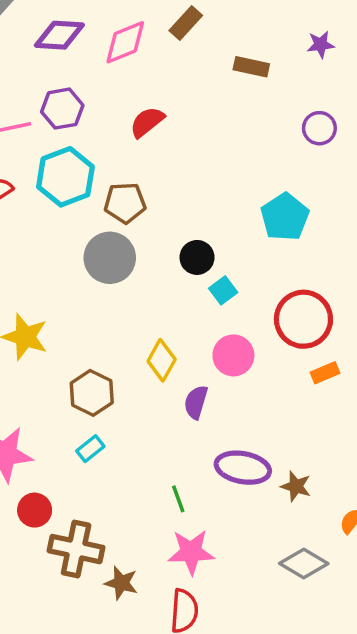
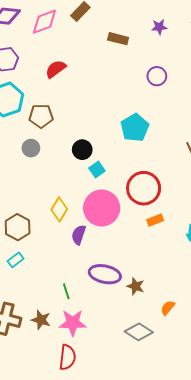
gray circle: (110, 258) -> (31, 148), size x0.6
pink circle: (233, 355) -> (102, 208), size x1.5
brown star: (121, 583) -> (41, 320), moved

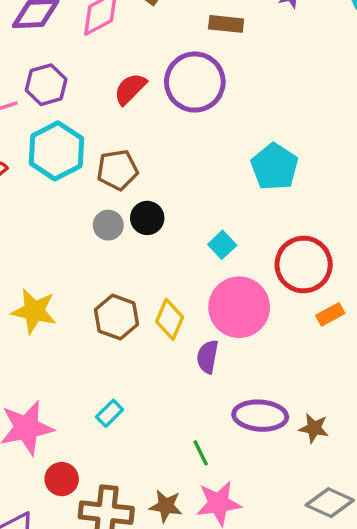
purple circle: (157, 76) -> (195, 82), moved, size x1.8
black circle: (82, 150) -> (147, 218), moved
brown hexagon: (18, 227) -> (116, 317), moved

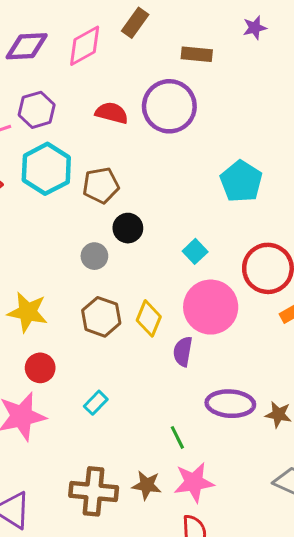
red semicircle: (130, 89) -> (112, 113), turned 60
gray circle: (108, 225) -> (94, 256), moved
red circle: (62, 479) -> (40, 368), moved

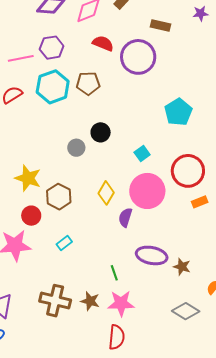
red semicircle: (112, 113) -> (103, 43), moved
brown pentagon: (101, 185) -> (88, 83), moved
brown hexagon: (101, 317) -> (59, 197), moved

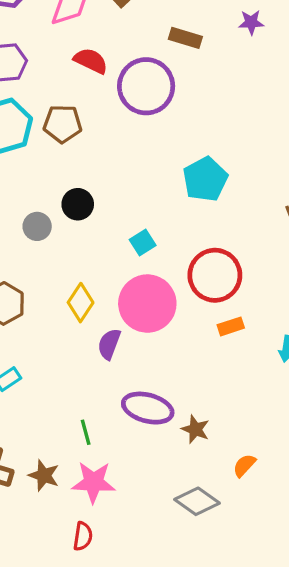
red semicircle: (117, 337) -> (83, 536), size x0.7

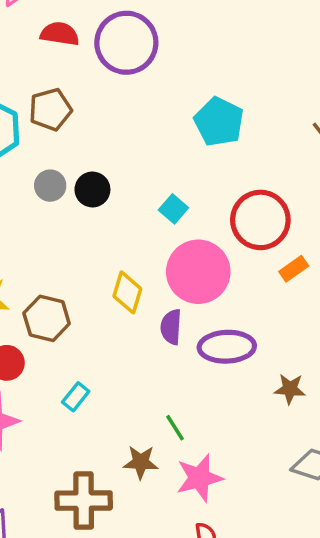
gray circle: (37, 226) -> (50, 186), moved
purple ellipse: (148, 408) -> (227, 347), moved
brown star: (44, 475) -> (141, 462), moved

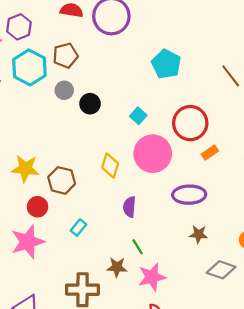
gray circle: (50, 186) -> (64, 90), moved
purple semicircle: (171, 327) -> (129, 207), moved
purple ellipse: (227, 347) -> (189, 195), moved
brown star: (290, 389) -> (198, 234), moved

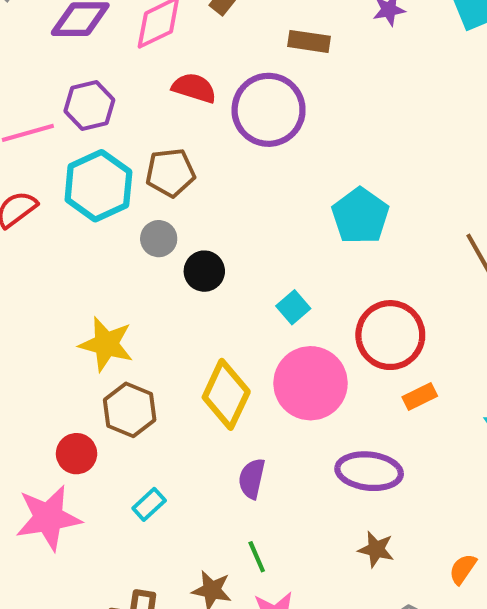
yellow diamond: (110, 165) -> (226, 394), size x1.4
yellow star: (25, 169) -> (106, 344), moved

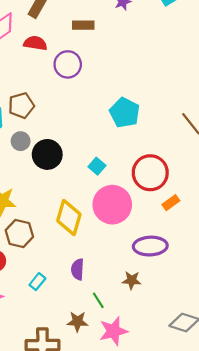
red semicircle: (194, 88) -> (35, 43), moved
purple circle: (269, 110) -> (68, 64), size x0.7
black circle: (204, 271) -> (47, 154), size x1.4
purple semicircle: (252, 479) -> (78, 269), moved
brown star: (376, 549) -> (132, 280), moved

